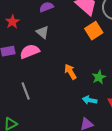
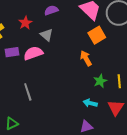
red star: (12, 22) -> (25, 23), moved
orange arrow: (70, 72) -> (86, 58), moved

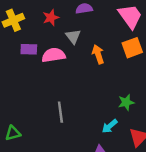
orange arrow: (86, 58) -> (98, 54), moved
gray line: (28, 92) -> (60, 112), moved
cyan arrow: (90, 103) -> (110, 126), turned -64

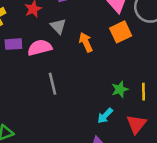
gray line: (60, 112) -> (52, 84), moved

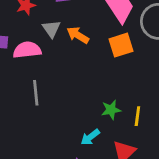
orange arrow: (86, 42) -> (78, 35), moved, turned -42

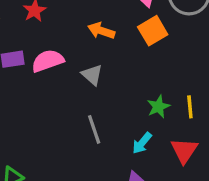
gray triangle: (51, 29) -> (92, 75), moved
gray line: (36, 93) -> (94, 129), moved

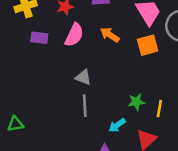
pink semicircle: (48, 61) -> (74, 35), moved, turned 120
gray triangle: (92, 75) -> (83, 77), moved, turned -36

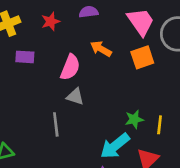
pink semicircle: (74, 35) -> (70, 67), moved
gray line: (85, 106) -> (56, 124), moved
cyan arrow: (117, 125) -> (115, 146), size x1.6

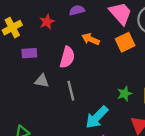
gray triangle: (75, 97) -> (42, 81), moved
gray line: (56, 124) -> (71, 91), moved
cyan arrow: (115, 146) -> (97, 117), moved

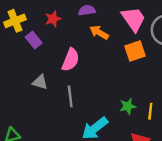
orange arrow: (91, 39) -> (99, 32), moved
purple rectangle: (29, 53) -> (34, 40), moved, turned 48

